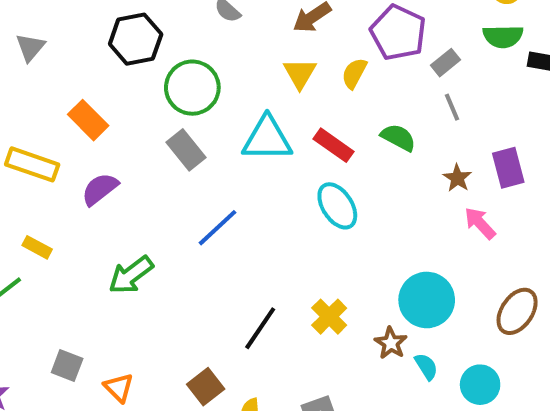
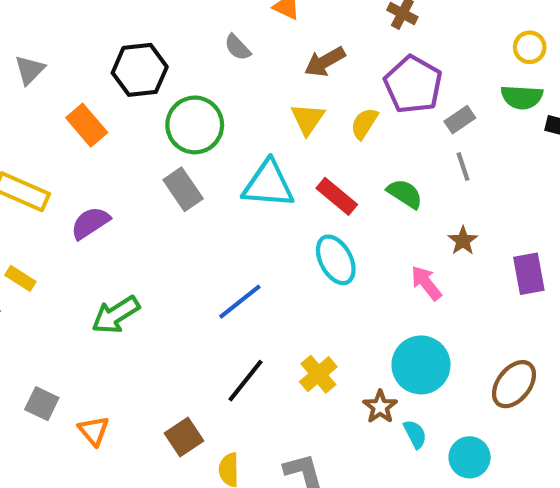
orange rectangle: (88, 120) -> (87, 125), moved
purple rectangle: (508, 168) -> (529, 274), moved
pink arrow: (480, 223) -> (426, 283), moved
blue line: (217, 228) -> (240, 302), moved

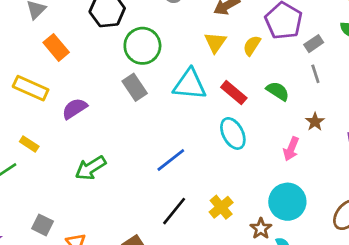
orange rectangle: (87, 125) -> (56, 47), moved
pink arrow: (426, 283) -> (291, 149), turned -120

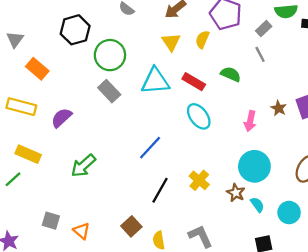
gray rectangle: (314, 44) -> (264, 29), moved
brown star: (315, 122) -> (279, 108), moved
yellow rectangle: (29, 144) -> (28, 154), size x1.5

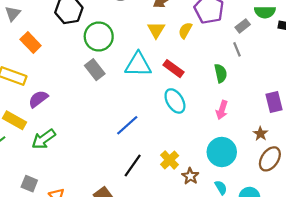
green semicircle: (231, 74) -> (221, 73), moved, turned 48
brown star: (279, 108) -> (260, 134), moved
purple semicircle: (61, 118) -> (38, 99), moved
green arrow: (83, 166) -> (44, 139), moved
brown star: (236, 193) -> (190, 176), moved

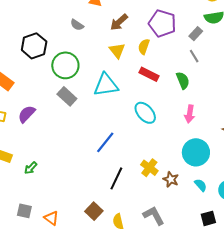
red rectangle: (173, 69) -> (149, 74), moved
purple semicircle: (38, 99) -> (27, 114), moved
green arrow: (44, 139) -> (31, 168), size x0.6

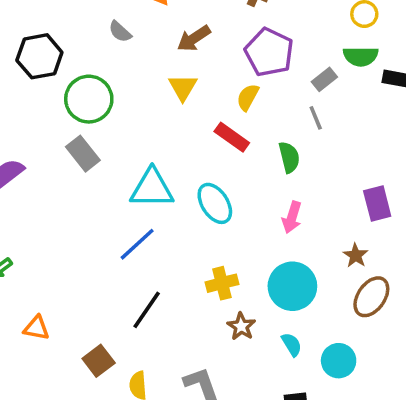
yellow semicircle: (144, 47) -> (248, 97), moved
cyan triangle: (106, 85) -> (152, 188), moved
yellow cross: (149, 168) -> (222, 283), moved, turned 30
orange triangle: (51, 218) -> (36, 328), moved, turned -35

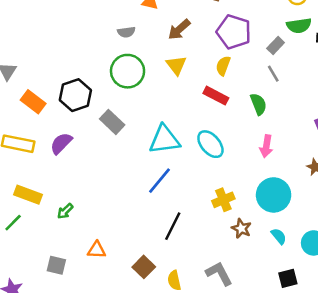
gray semicircle: (120, 32) -> (126, 32), turned -42
black hexagon: (39, 56) -> (75, 95), moved
green circle: (89, 99) -> (128, 71), moved

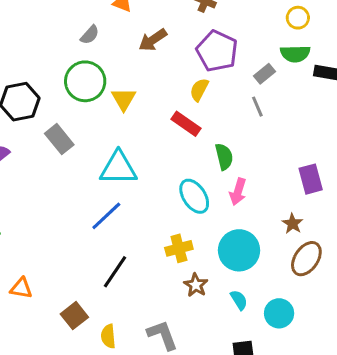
gray semicircle: (126, 32) -> (90, 35), turned -48
yellow triangle: (176, 65) -> (124, 99), moved
green semicircle: (258, 104) -> (224, 157), moved
cyan ellipse: (210, 144) -> (194, 196), moved

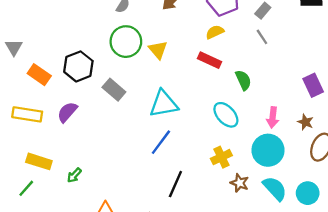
yellow semicircle: (199, 90) -> (215, 32), turned 48
pink arrow: (238, 192) -> (273, 117), moved
cyan semicircle: (239, 300) -> (275, 188), size x1.6

